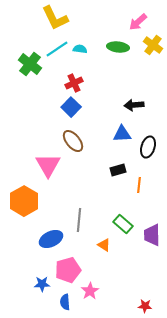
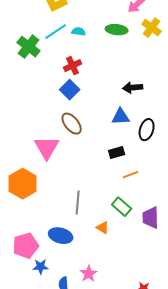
orange line: (139, 185) -> (131, 175), moved, turned 63
blue ellipse: (51, 239) -> (61, 236), moved, turned 40
pink pentagon: (68, 270) -> (26, 246), moved

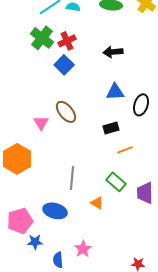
green cross: (29, 47) -> (42, 38), moved
black arrow: (133, 88) -> (113, 52), moved
brown ellipse: (72, 124) -> (66, 112), moved
pink triangle: (47, 148) -> (41, 123), size x0.6

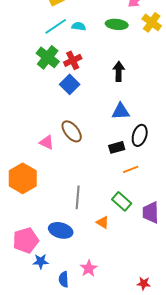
black arrow: (113, 52) -> (119, 71), turned 96
black ellipse: (141, 105) -> (140, 135), moved
pink triangle: (41, 123) -> (47, 142), turned -35

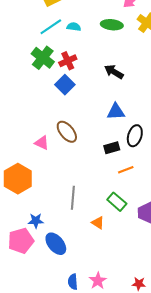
black arrow: (119, 71) -> (114, 72), turned -60
blue ellipse: (61, 230) -> (56, 244), moved, turned 35
blue star: (41, 261) -> (36, 221), moved
pink star: (89, 268) -> (98, 281), moved
blue semicircle: (64, 279) -> (73, 282), moved

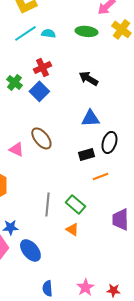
green cross: (43, 58) -> (14, 82), moved, size x0.7
green rectangle: (117, 202) -> (75, 204), moved
pink star: (98, 281) -> (85, 287), moved

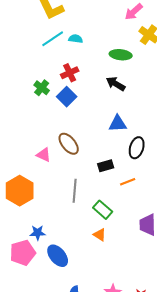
green ellipse: (86, 31) -> (121, 55), moved
black rectangle: (86, 154) -> (106, 166), moved
gray line: (47, 204) -> (75, 191), moved

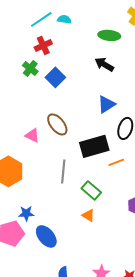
red cross: (70, 73) -> (43, 45), moved
blue triangle: (118, 124) -> (106, 104), turned -30
black rectangle: (106, 166) -> (94, 146), size x1.8

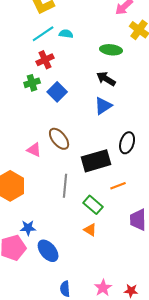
green cross: (30, 68) -> (32, 83), turned 35
blue triangle: (106, 104) -> (103, 106), moved
orange line: (116, 162) -> (118, 186), moved

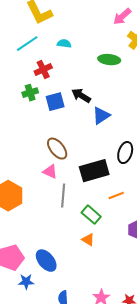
cyan line: (43, 34) -> (27, 44), moved
black arrow: (106, 79) -> (81, 96), moved
blue square: (57, 92) -> (55, 102), turned 30
pink triangle: (34, 150) -> (50, 172), moved
blue star: (28, 228) -> (26, 282), moved

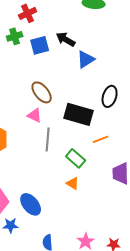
black rectangle: (94, 171) -> (79, 114), turned 32

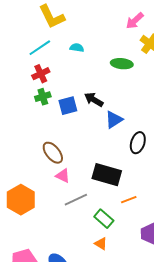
red cross: (28, 13) -> (41, 74), moved
brown ellipse: (42, 92) -> (53, 153), moved
black ellipse: (110, 96) -> (138, 143), moved
gray line: (48, 139) -> (76, 200), turned 60

